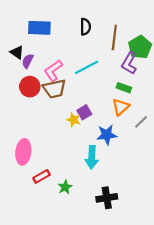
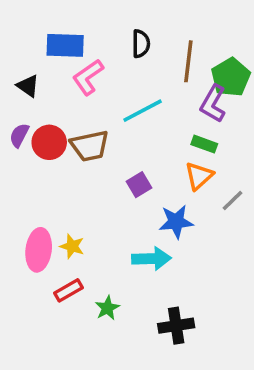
purple semicircle: (28, 61) -> (19, 135), moved
pink L-shape: (53, 71) -> (88, 77), moved
yellow star: (74, 120) -> (72, 246), moved
cyan arrow: (92, 157) -> (151, 259), turned -95

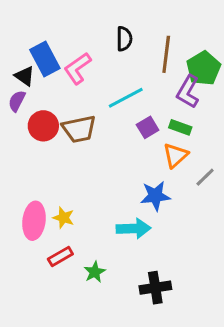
blue rectangle: (65, 45) -> (45, 59), moved, turned 60
purple semicircle: (19, 135) -> (17, 101), moved
purple square: (139, 185) -> (148, 127), moved

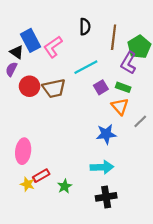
orange triangle: (176, 155) -> (120, 106), turned -30
yellow star: (64, 218) -> (27, 184), moved
cyan arrow: (134, 229) -> (102, 167), moved

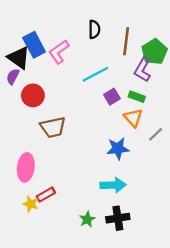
black triangle: (17, 52) -> (19, 58), size x1.5
brown trapezoid: (54, 88) -> (53, 127), moved
green star: (65, 186) -> (87, 219), moved

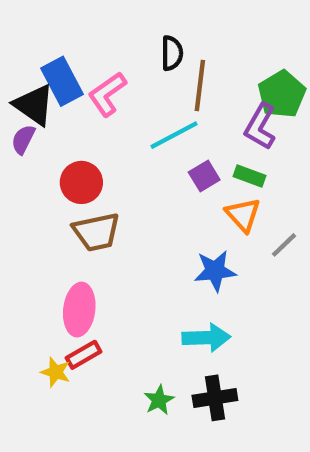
brown line: (126, 41) -> (200, 85), moved
red circle: (33, 95) -> (81, 182), moved
pink ellipse: (26, 167) -> (79, 310), moved

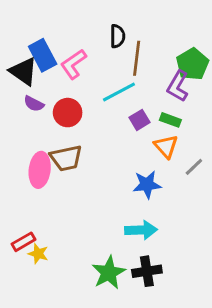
purple semicircle: (23, 139) -> (34, 104), moved, turned -90
red circle: (81, 182) -> (68, 113), moved
pink ellipse: (79, 310) -> (40, 170), moved
red rectangle: (84, 355) -> (24, 242), moved
green star: (159, 400) -> (109, 273), size x1.6

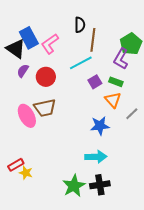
purple semicircle: (34, 104) -> (23, 71), turned 96
pink ellipse: (40, 170) -> (27, 116), turned -35

